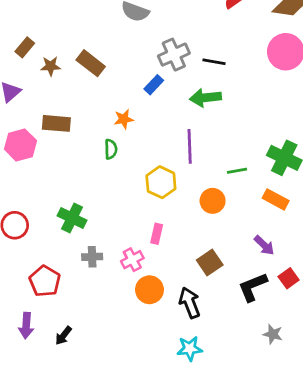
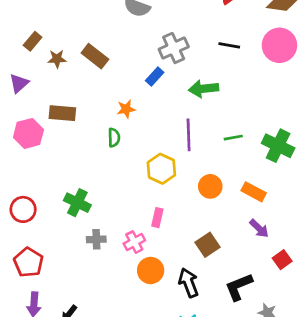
black line: (214, 62) -> (229, 45), moved
green line: (237, 171) -> (233, 138), moved
orange rectangle: (276, 199) -> (254, 192), moved
red pentagon: (45, 281) -> (28, 262), moved
black L-shape: (253, 287) -> (239, 287), moved

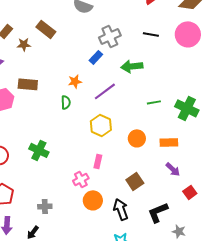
brown rectangle: (95, 56) -> (46, 29), moved
purple line: (189, 135) -> (105, 91), moved, turned 55
orange rectangle: (254, 192) -> (169, 142), turned -30
gray cross: (96, 239) -> (45, 206), moved

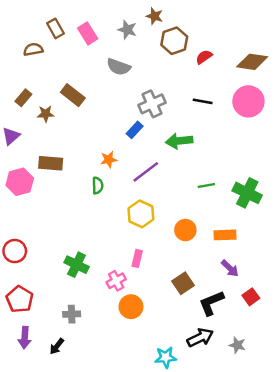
green cross: (39, 150) -> (77, 265), moved
black arrow: (121, 209) -> (200, 338), moved, turned 85
black L-shape: (158, 212) -> (211, 303), moved

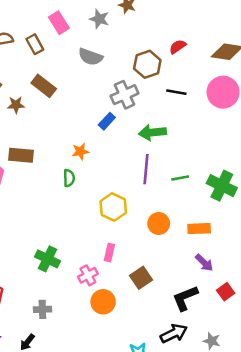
brown rectangle: (56, 28) -> (35, 44), moved
brown hexagon: (174, 41) -> (147, 64), moved
purple line: (146, 172) -> (146, 169), moved, turned -48
brown square: (183, 283) -> (141, 278), moved

